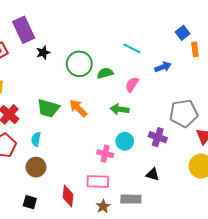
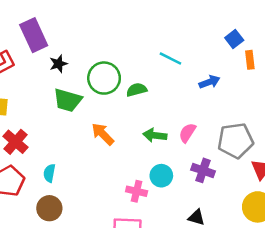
pink semicircle: (132, 85) -> (187, 133), moved
green trapezoid: (48, 108) -> (68, 100), moved

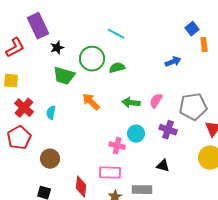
cyan line: (170, 59) -> (116, 34), moved
cyan semicircle: (49, 173) -> (51, 113), moved

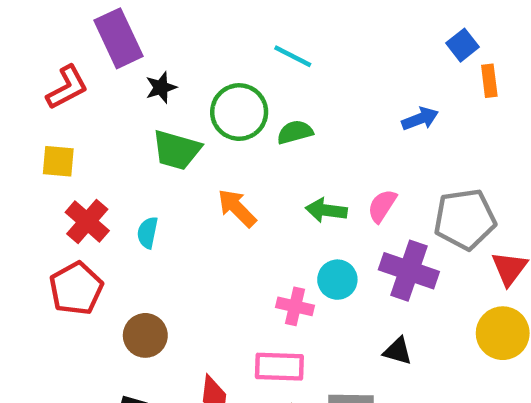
purple cross: (168, 130) -> (409, 271), size x1.4

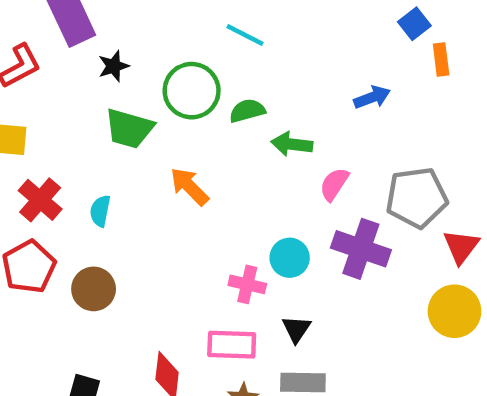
green arrow: (326, 210) -> (292, 144), moved
brown circle: (145, 335) -> (94, 289), moved
black triangle: (398, 351) -> (296, 329), moved, turned 48

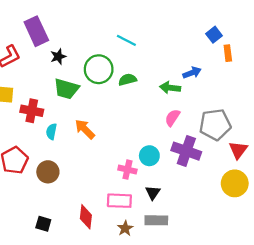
green arrow: (292, 144) -> (170, 88), moved
orange arrow: (189, 186) -> (85, 129), moved
red cross: (40, 200) -> (32, 111), moved, turned -30

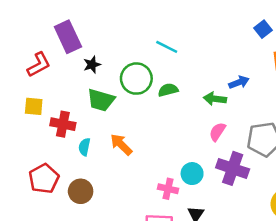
blue square: (214, 35) -> (263, 29), moved

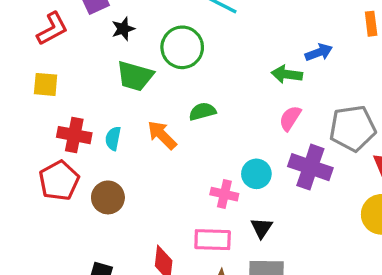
green semicircle: (168, 90) -> (202, 111), moved
red cross: (63, 124) -> (74, 135), moved

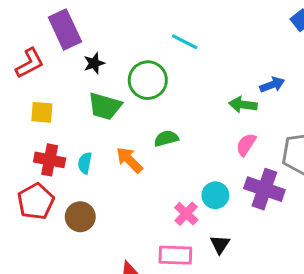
yellow square: (46, 84) -> (42, 112), moved
pink cross: (224, 194) -> (186, 214), turned 30

